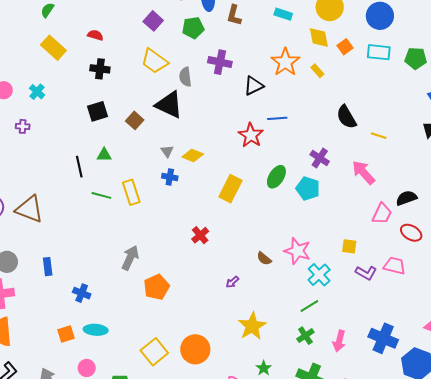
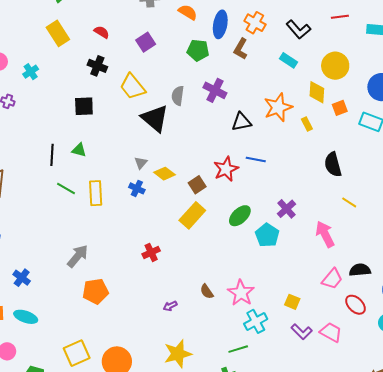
purple square: (153, 21) -> (146, 42), moved
yellow trapezoid: (154, 61) -> (133, 87), moved
black semicircle: (346, 117) -> (333, 164), moved
brown square: (135, 120) -> (197, 185), moved

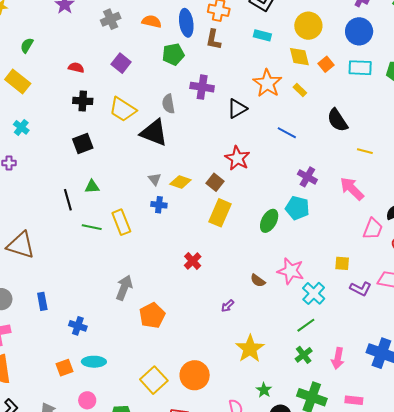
yellow rectangle: (58, 33) -> (18, 81), moved
blue line: (256, 160) -> (287, 133), moved, turned 36
green ellipse: (240, 216) -> (269, 221), moved

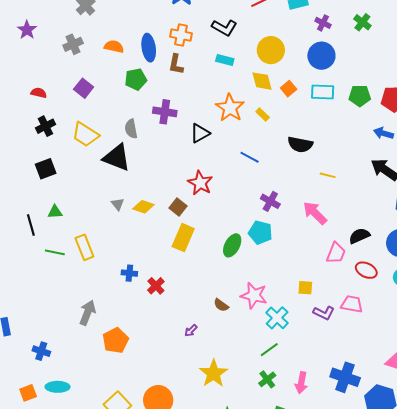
black cross: (83, 101) -> (45, 126), turned -30
black semicircle: (337, 120) -> (300, 144), turned -45
blue cross: (159, 205) -> (129, 273), moved

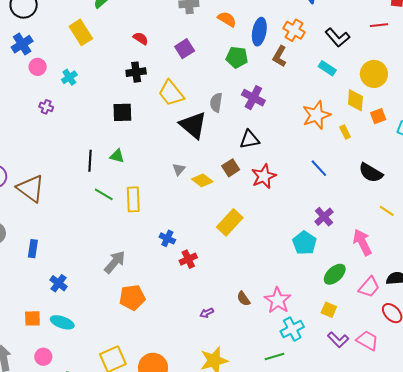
black triangle: (200, 133) -> (250, 139), moved
brown square: (178, 207) -> (231, 168), moved
green ellipse: (232, 245) -> (335, 274), moved

